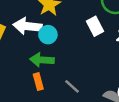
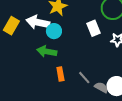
orange rectangle: (38, 82) -> (60, 74), moved
gray line: (72, 86) -> (84, 78), moved

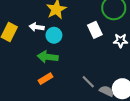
white arrow: (38, 22) -> (37, 27), size x0.6
orange rectangle: (60, 74) -> (46, 79), moved, turned 72

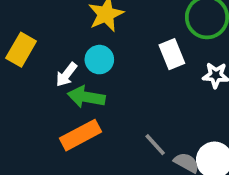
white arrow: (37, 27) -> (66, 75), moved, turned -64
orange rectangle: (46, 79) -> (80, 135), size x1.5

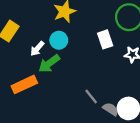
green arrow: (86, 97) -> (49, 64), turned -50
orange rectangle: (80, 135) -> (24, 84), moved

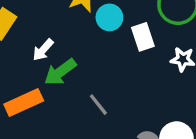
cyan circle: (59, 40) -> (109, 17), moved
gray line: (91, 96) -> (98, 105), moved

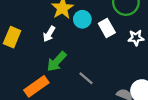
white arrow: (43, 50) -> (49, 34), moved

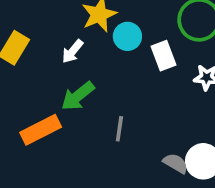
gray line: (86, 78) -> (119, 129), turned 49

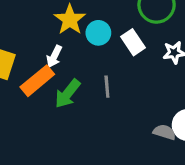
gray line: (119, 129) -> (107, 87), moved
orange rectangle: (41, 130) -> (37, 81), moved

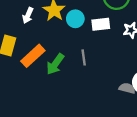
white rectangle: (133, 42) -> (101, 24), turned -60
white arrow: (54, 56) -> (28, 15), moved

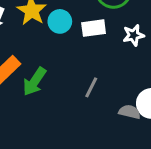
gray line: (84, 57) -> (91, 87), moved, turned 35

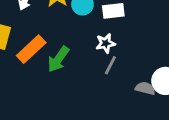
white star: (133, 35) -> (106, 43), moved

